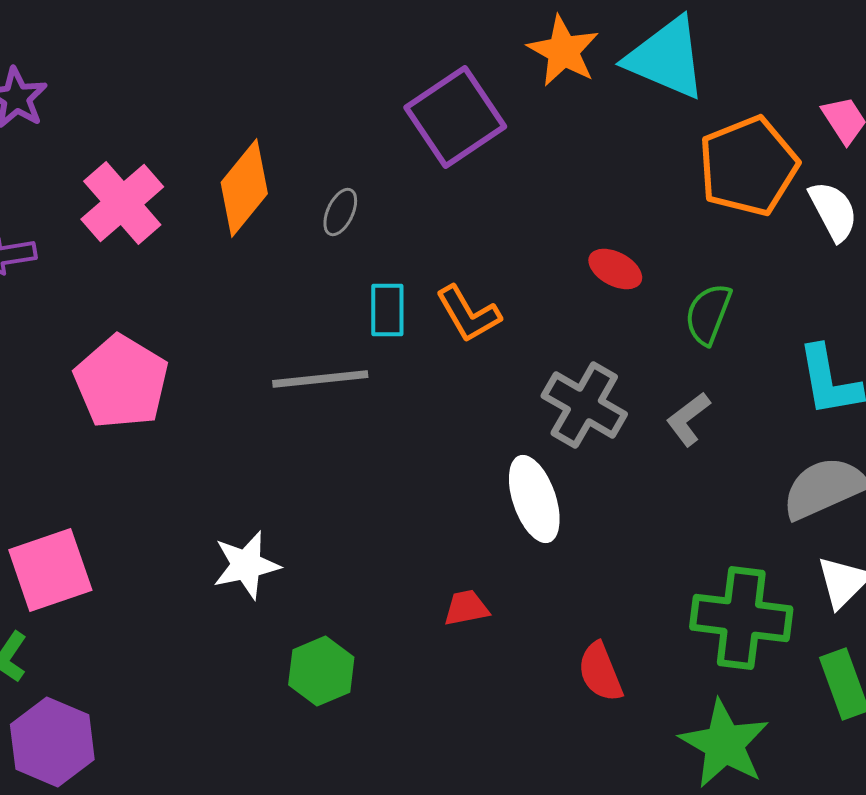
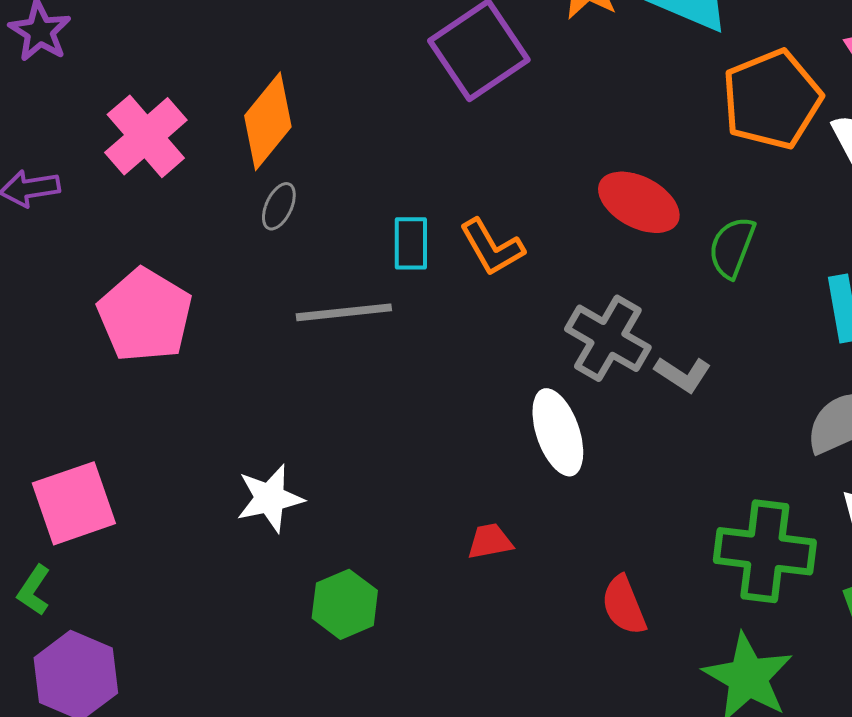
gray ellipse: (340, 212) -> (279, 206), moved
red ellipse: (615, 269) -> (639, 202), size x1.5
gray L-shape: (688, 419) -> (683, 374), moved, turned -110

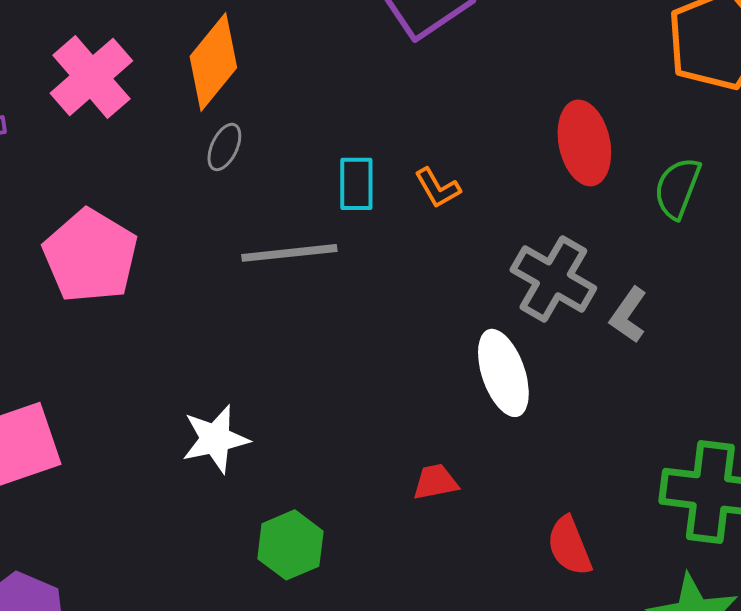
red ellipse: (639, 202) -> (584, 143), turned 50
orange L-shape: (492, 247) -> (437, 188), size x0.7
gray L-shape: (683, 374) -> (628, 315), turned 92

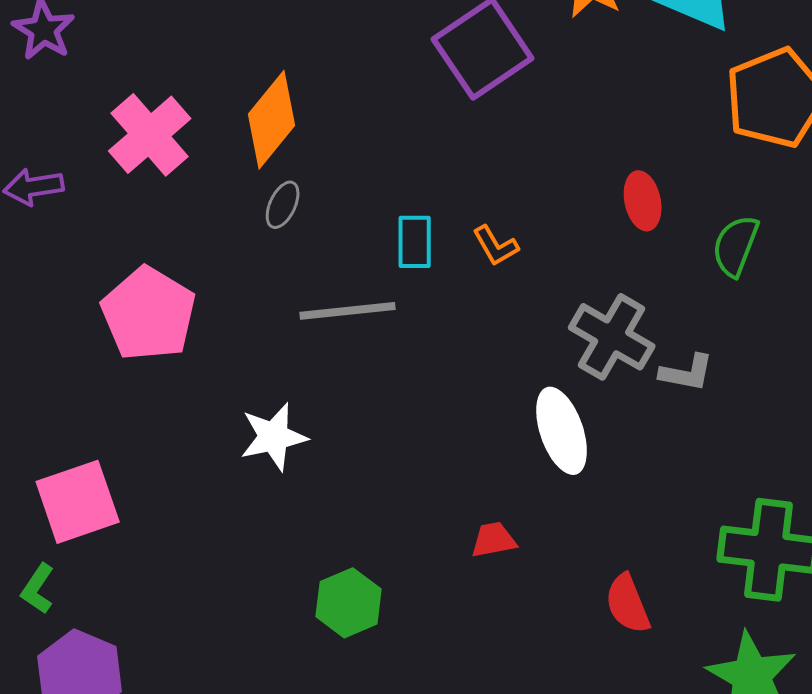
red ellipse: (584, 143) -> (643, 201), size x0.7
gray L-shape: (628, 315) -> (687, 373), turned -114
white star: (215, 439) -> (274, 437), moved

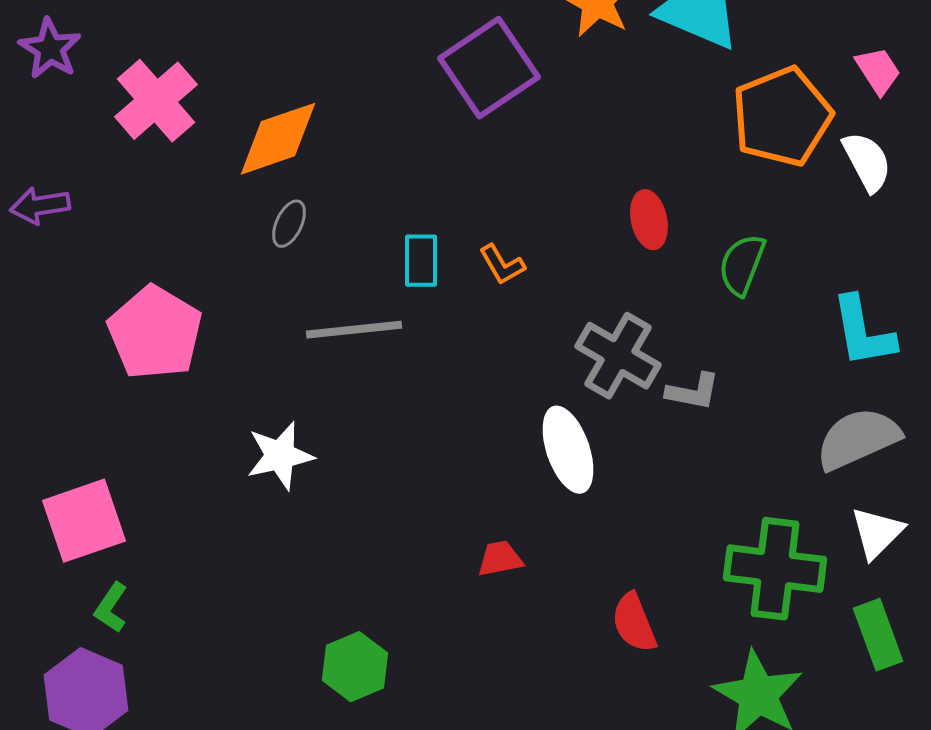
orange diamond: (272, 120) -> (278, 139), turned 32
pink cross: (150, 135) -> (156, 101), moved
green L-shape: (38, 589) -> (111, 608), moved
green hexagon: (349, 603) -> (355, 667), moved

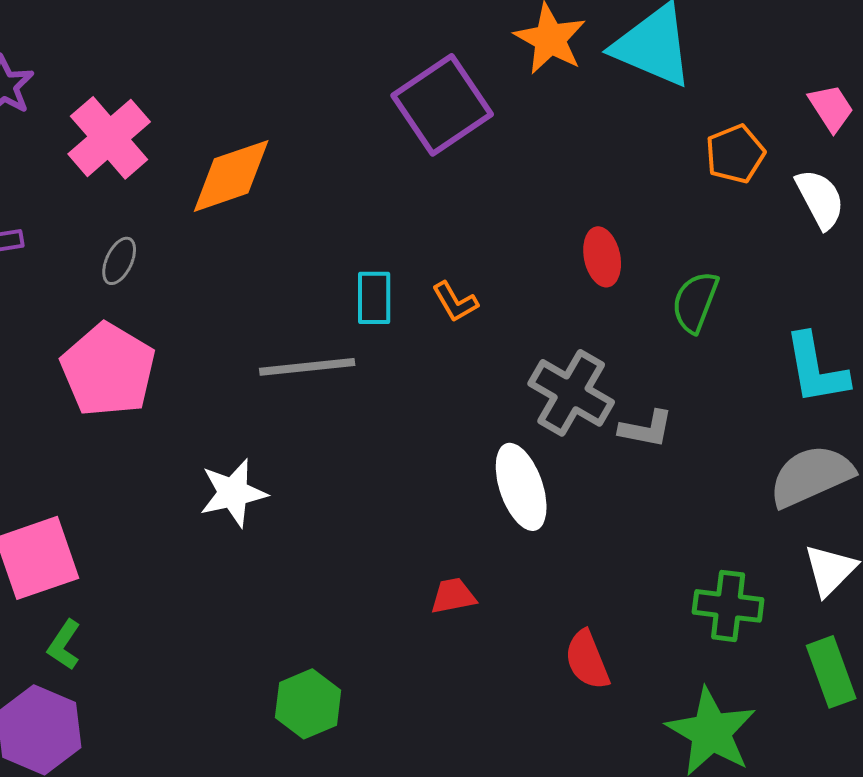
orange pentagon: (782, 117) -> (735, 154), size x0.6
gray ellipse: (289, 224) -> (119, 261), moved
green cross: (775, 569) -> (728, 606), size x0.7

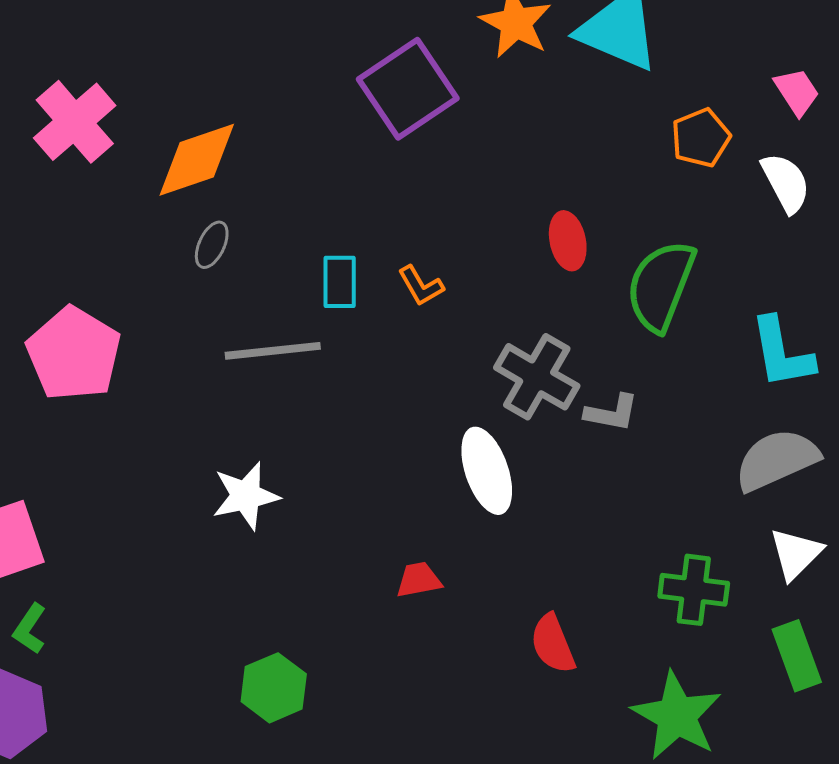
gray ellipse: (119, 261) -> (212, 245), moved
green semicircle: (695, 302) -> (661, 286), size x1.5
white star: (233, 493) -> (246, 496), moved

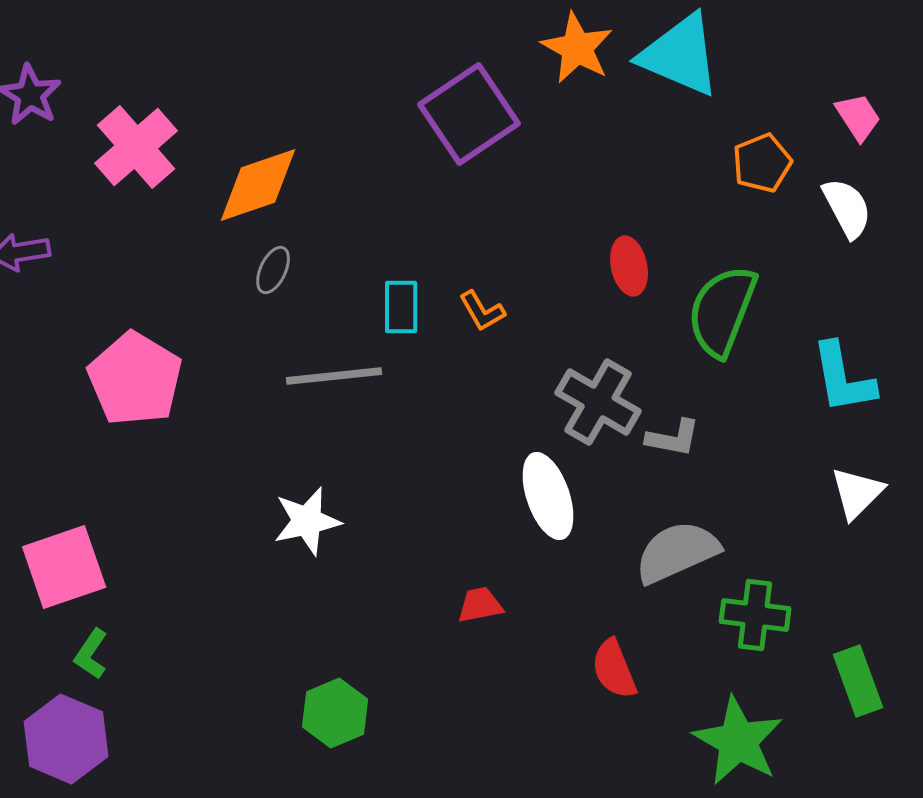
gray semicircle: (777, 460) -> (677, 552), moved
white triangle: (796, 554) -> (857, 493), moved

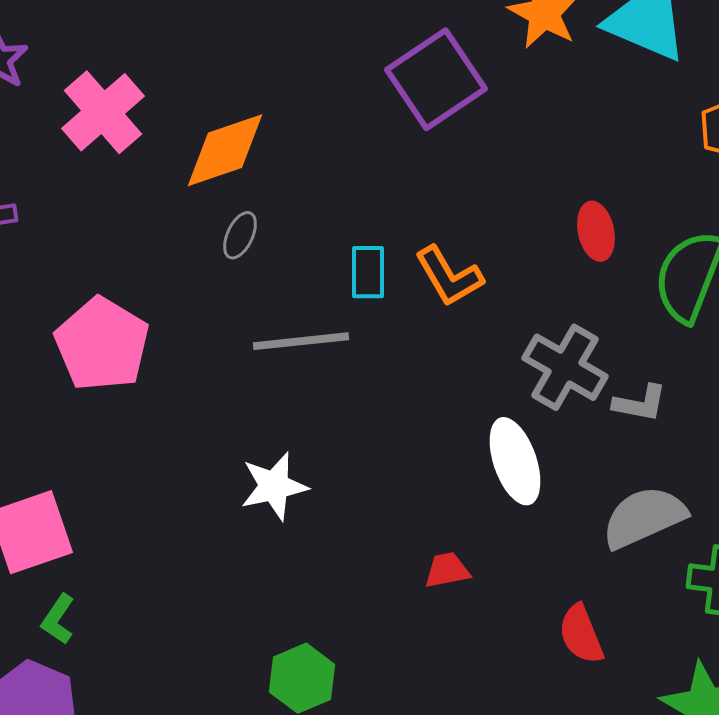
orange L-shape: (482, 311) -> (449, 276), size x1.5

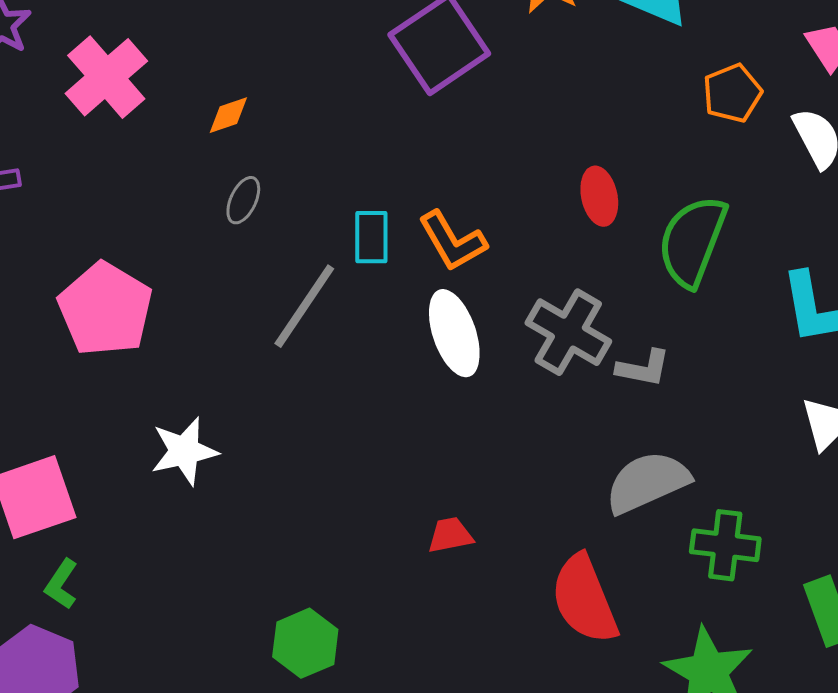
orange diamond: (225, 150) -> (228, 115), size x0.5
gray line: (301, 341) -> (304, 306), turned -50
white ellipse: (515, 461) -> (454, 333), moved
white star: (274, 486) -> (184, 451), moved
red semicircle: (581, 634) -> (584, 599), size x1.5

